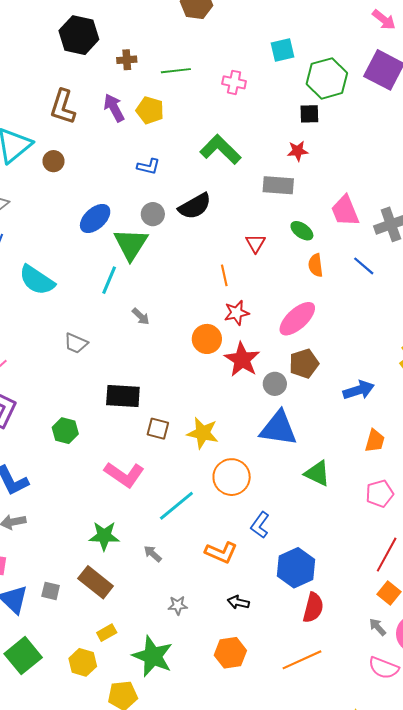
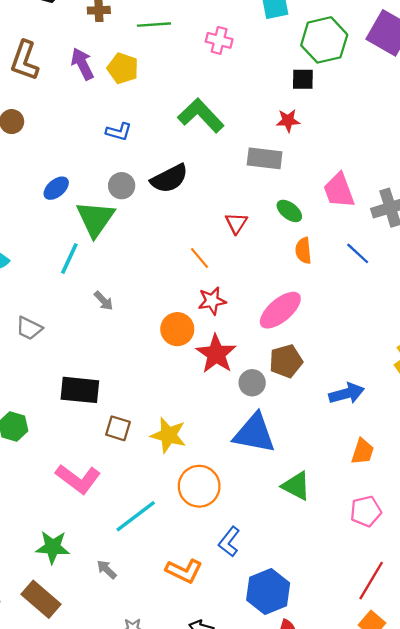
blue ellipse: (95, 218) -> (56, 188), size x0.7
orange line: (224, 275) -> (200, 258), turned -30

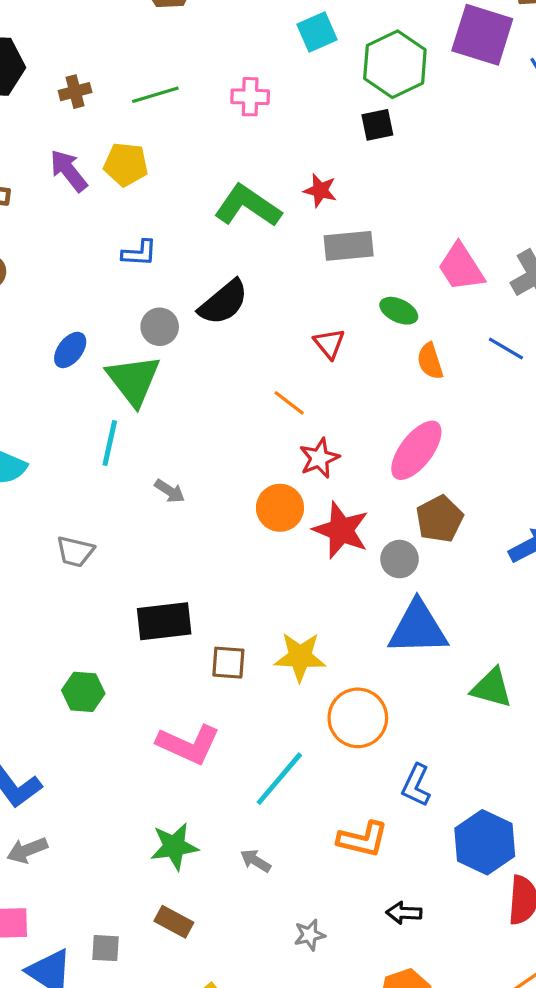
red star: (288, 121) -> (320, 190), moved, turned 30
brown rectangle: (41, 599) -> (174, 922), size x0.7

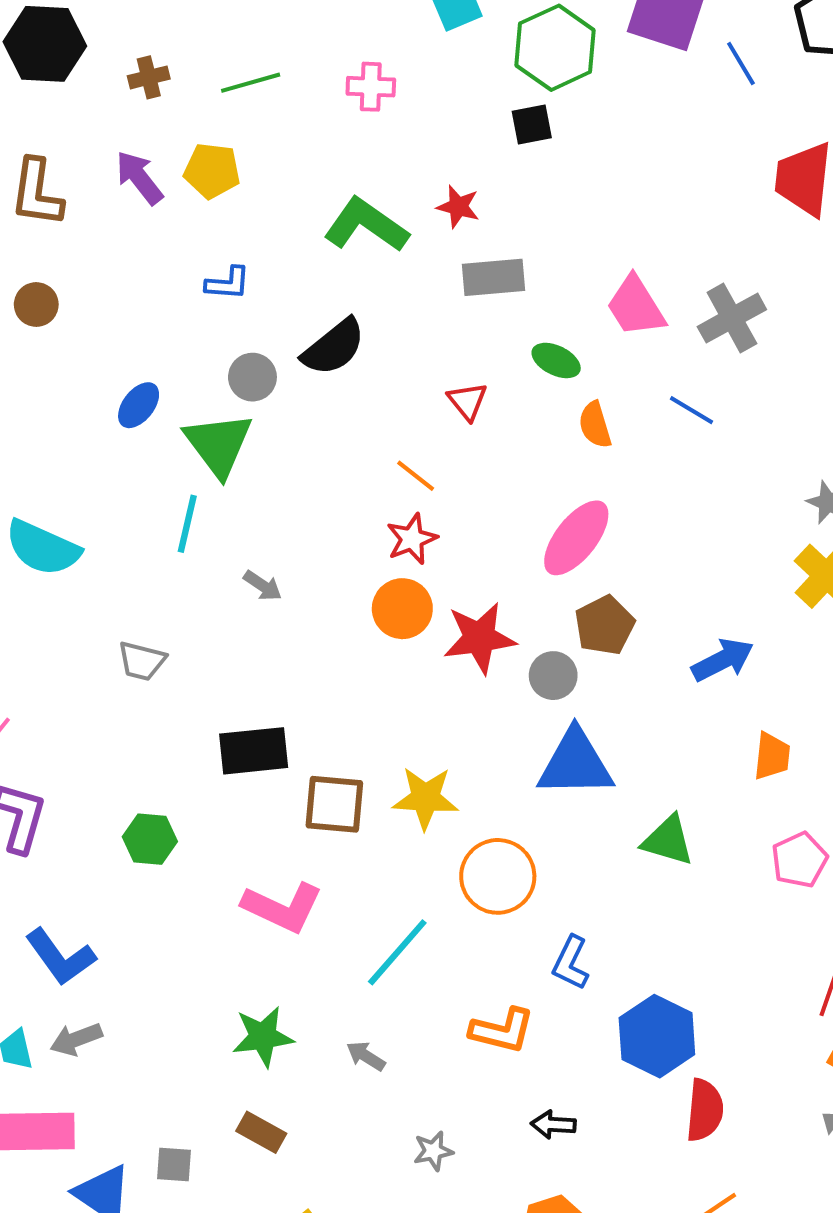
red star: (319, 458) -> (412, 539), moved
red star: (341, 530) -> (479, 638), turned -30
brown square: (228, 663) -> (334, 804), size x1.4

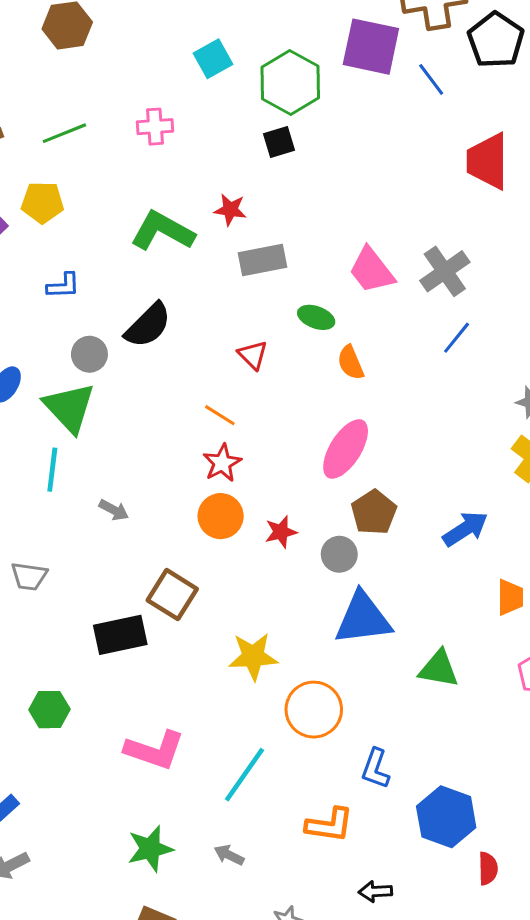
blue line: (691, 410) -> (457, 338), moved, turned -76
red star: (479, 638) -> (281, 532), size x0.6
brown square: (334, 804) -> (172, 595), moved, turned 33
red semicircle: (705, 1110) -> (488, 868), size x0.7

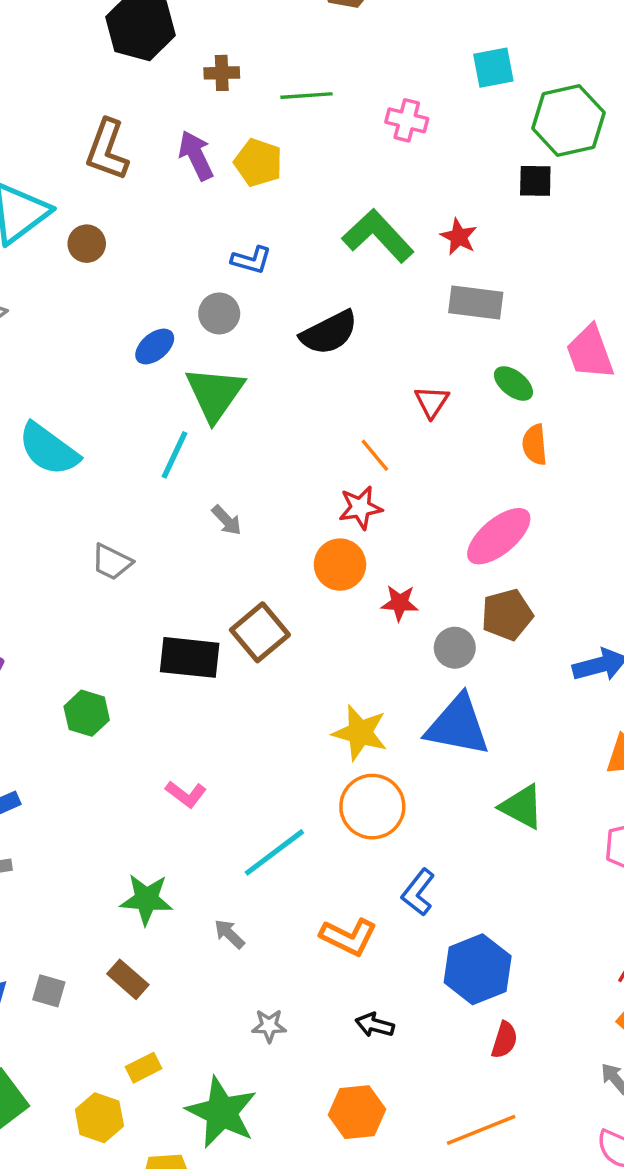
gray circle: (89, 354) -> (219, 313), moved
yellow star: (253, 657) -> (360, 733), moved
pink L-shape: (155, 750) -> (186, 794), size x0.6

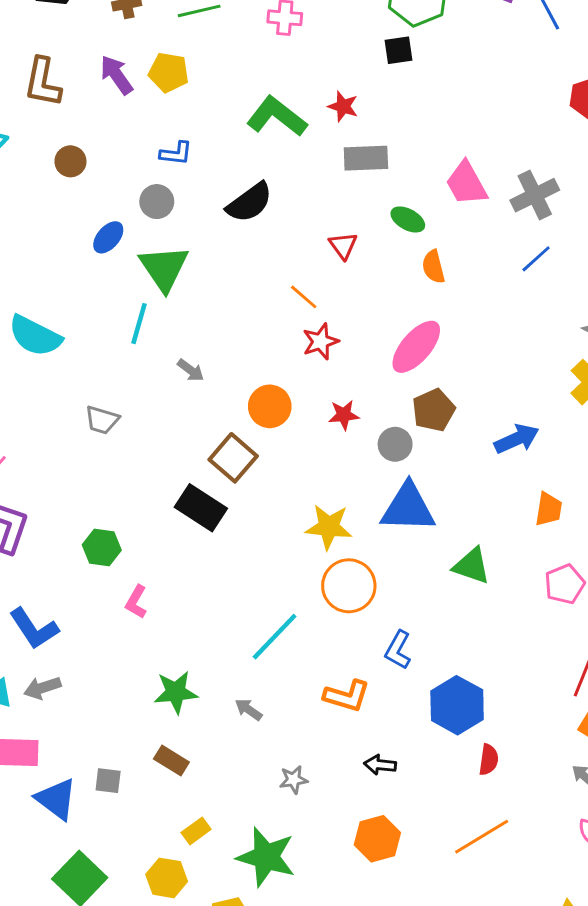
brown circle: (87, 244) -> (70, 161), moved
red star: (360, 508) -> (321, 342), moved
orange circle: (340, 565) -> (270, 406), moved
black rectangle: (190, 657) -> (201, 508), moved, turned 36
pink L-shape: (186, 794) -> (136, 602), moved, turned 92

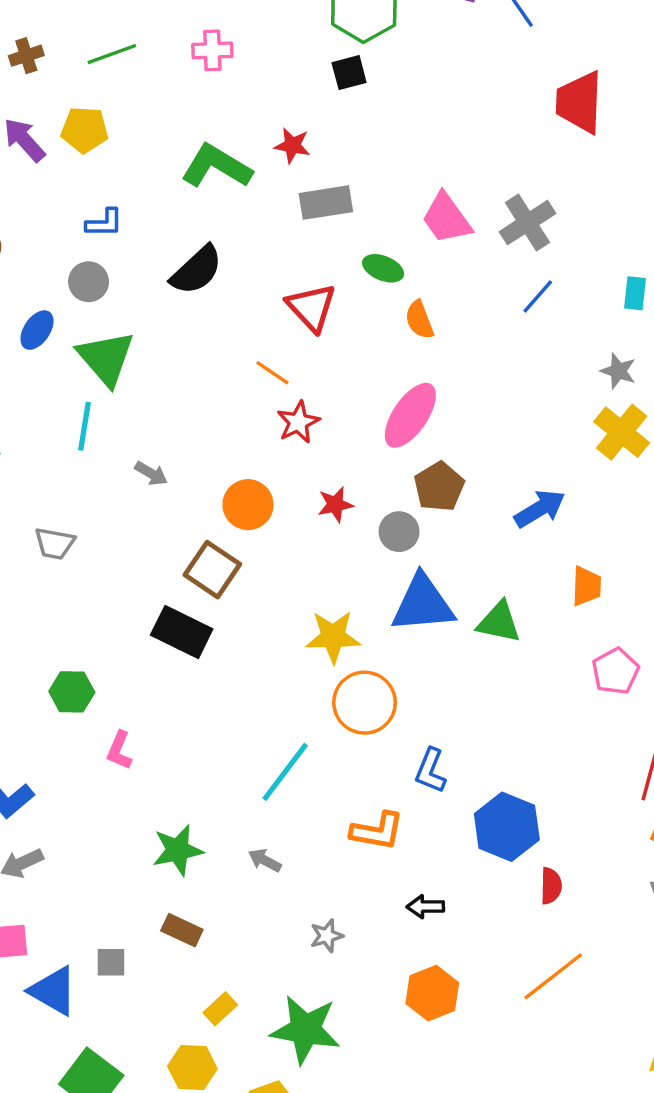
red triangle: (343, 245) -> (311, 307), size x1.5
green triangle: (472, 566) -> (499, 622), moved

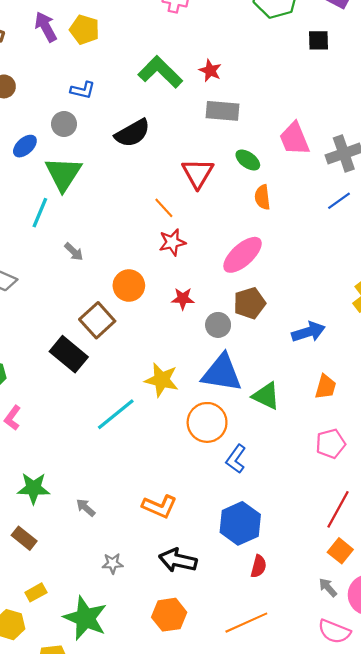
black square: (349, 73) -> (318, 40), moved
orange circle: (365, 703) -> (207, 422), moved
blue L-shape: (430, 771) -> (236, 459), moved
cyan line: (285, 772) -> (116, 414), moved
black arrow: (425, 907) -> (178, 560), size x1.6

